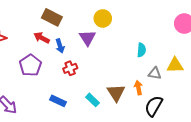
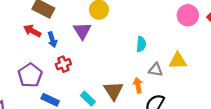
purple pentagon: (30, 65) -> (30, 75), moved

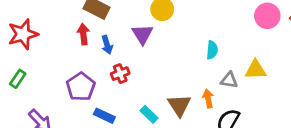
red arrow: (32, 31) -> (83, 34), turned 56

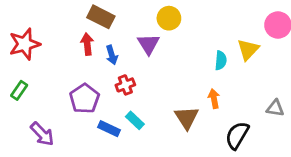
yellow triangle: (255, 70) -> (248, 50), moved, turned -45
gray triangle: (229, 80) -> (275, 108), moved
orange arrow: (208, 99) -> (214, 99), moved
cyan rectangle: (149, 114) -> (135, 120), moved

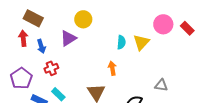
purple triangle: (149, 44) -> (68, 38), turned 30
cyan semicircle: (221, 60) -> (121, 42), moved
orange arrow: (214, 99) -> (112, 68), moved

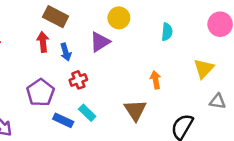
cyan semicircle: (121, 42) -> (167, 32), moved
yellow triangle: (141, 42) -> (204, 69), moved

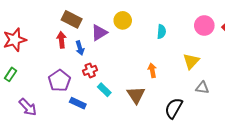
purple triangle: (100, 42) -> (99, 33), moved
cyan rectangle: (87, 113) -> (104, 90), moved

